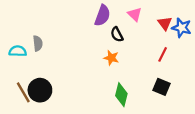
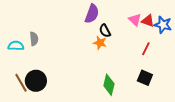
pink triangle: (135, 14) -> (135, 20), moved
red triangle: (165, 23) -> (148, 21), turned -32
orange star: (111, 58) -> (100, 43), moved

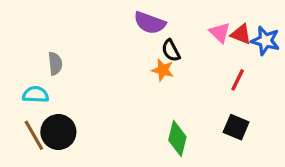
purple semicircle: (92, 14) -> (150, 23), turned 90
cyan semicircle: (16, 46) -> (36, 95), moved

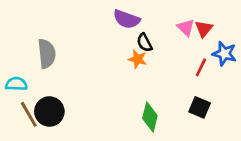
red triangle: (241, 34) -> (204, 29), turned 48
blue star: (265, 41) -> (224, 54), moved
gray semicircle: (55, 64) -> (47, 54), size x1.5
cyan semicircle: (36, 95) -> (16, 84), moved

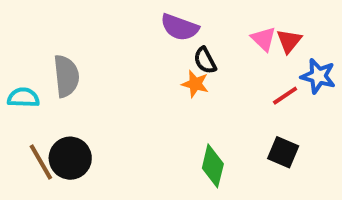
red line: (201, 67) -> (285, 96), turned 30
cyan semicircle: (16, 84) -> (23, 98), moved

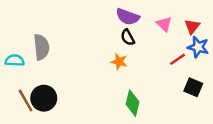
purple semicircle: (180, 27) -> (128, 17), moved
red triangle: (289, 41) -> (192, 26), moved
orange star: (195, 84) -> (119, 62), moved
black square: (283, 152) -> (193, 87), moved

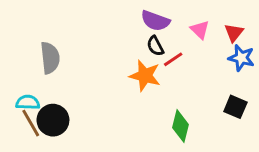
red line: (177, 59) -> (173, 59), moved
cyan semicircle: (15, 60) -> (28, 102), moved
orange star: (119, 62) -> (145, 76), size x1.5
green diamond: (133, 103) -> (181, 126), moved

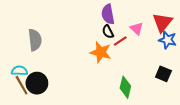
purple semicircle: (155, 21) -> (108, 14), turned 60
pink triangle: (200, 30) -> (137, 29), moved
red triangle: (234, 33) -> (162, 22), size x1.5

